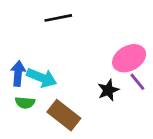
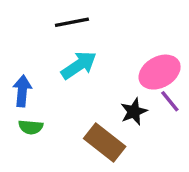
cyan arrow: (42, 78) -> (79, 65), moved, turned -56
brown rectangle: (64, 115) -> (105, 142), moved

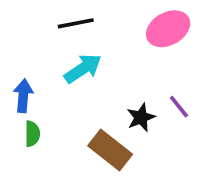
pink ellipse: (160, 72) -> (168, 29), moved
green semicircle: (31, 127) -> (32, 134), turned -95

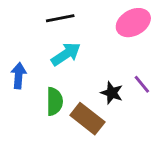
black star: (141, 117) -> (112, 93), turned -30
green semicircle: (32, 134) -> (54, 101), moved, size x1.4

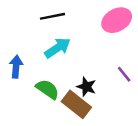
black star: (112, 93) -> (86, 87), moved
green semicircle: (54, 101) -> (47, 89), turned -55

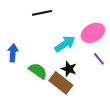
pink ellipse: (117, 20) -> (93, 33), moved
cyan arrow: (58, 48) -> (65, 44), moved

